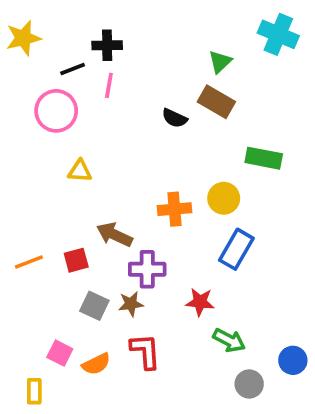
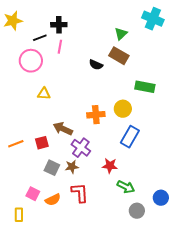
purple cross: (147, 269) -> (81, 148), turned 36

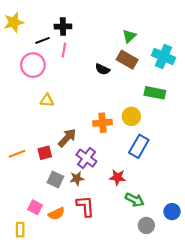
cyan cross: (153, 19) -> (163, 56), moved
brown arrow: (63, 129) -> (67, 138), turned 108

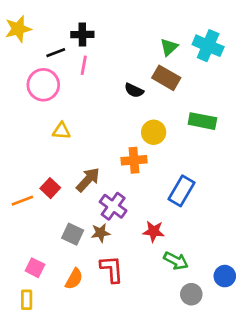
cyan cross: (163, 56) -> (208, 46), moved
yellow circle: (131, 116) -> (154, 132), moved
red square: (45, 153) -> (50, 188), moved, turned -32
pink square: (35, 207) -> (35, 268), moved
orange semicircle: (57, 214) -> (74, 279), turned -35

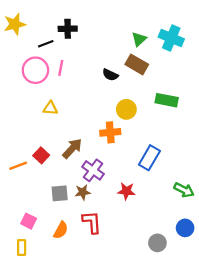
pink line: (84, 65) -> (61, 68), moved
gray square: (73, 234) -> (60, 193), turned -30
green arrow: (176, 261) -> (184, 190), moved

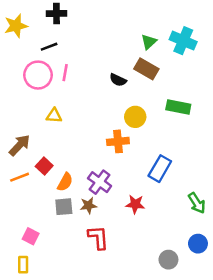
black cross: (68, 29) -> (56, 13), moved
brown arrow: (72, 148) -> (20, 145), moved
green arrow: (184, 190) -> (197, 203), turned 30
orange semicircle: (61, 230) -> (65, 182), moved

